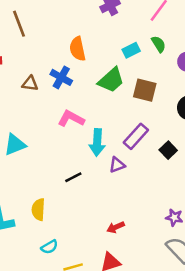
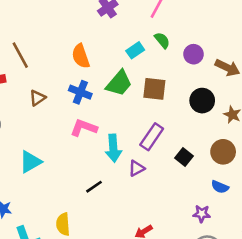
brown line: (19, 24) -> (20, 55), moved
blue cross: (61, 77) -> (80, 92), moved
brown triangle: (30, 84) -> (37, 98), turned -35
black square: (168, 150) -> (184, 157), moved

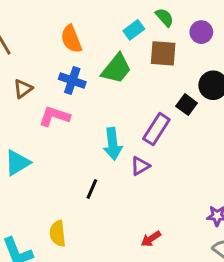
brown square: (154, 89) -> (163, 53), moved
pink L-shape: (84, 128) -> (54, 116), moved
black square: (184, 157) -> (187, 105), moved
black line: (94, 187) -> (92, 189), turned -30

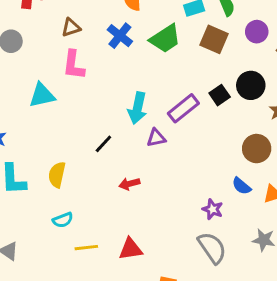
pink L-shape: (54, 116) -> (74, 65), moved, turned -120
red arrow: (151, 239) -> (129, 184), moved

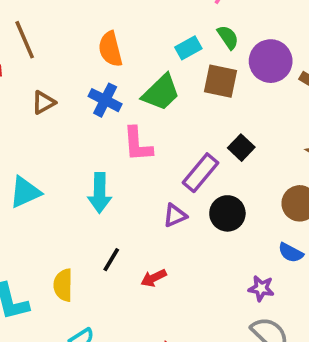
purple circle: (257, 32) -> (271, 61), size x1.5
pink L-shape: (74, 65) -> (138, 144), moved
black circle: (251, 85) -> (227, 213), moved
cyan arrow: (138, 108) -> (100, 193), moved
black line: (103, 144) -> (111, 260), moved

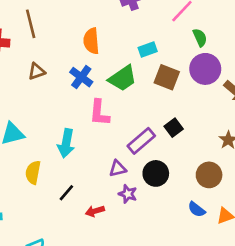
green semicircle: (228, 37) -> (200, 37), moved
yellow semicircle: (63, 285) -> (33, 172), moved
purple star: (261, 288) -> (128, 194), moved

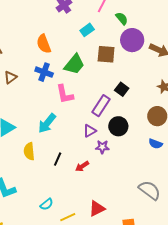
cyan rectangle: (148, 49) -> (87, 30), moved
cyan arrow: (66, 143) -> (47, 123), turned 45

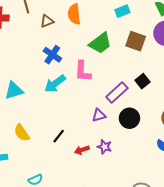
blue cross: (44, 72) -> (52, 55), moved
brown triangle: (10, 77) -> (47, 21), moved
cyan arrow: (47, 123) -> (55, 84), moved
purple star: (102, 147) -> (104, 147), moved
yellow semicircle: (29, 151) -> (22, 133), moved, turned -42

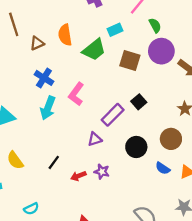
green trapezoid: (100, 43) -> (94, 50), moved
pink L-shape: (83, 71) -> (76, 94), turned 35
cyan arrow: (55, 84) -> (48, 108), turned -30
black circle: (129, 118) -> (136, 147), moved

